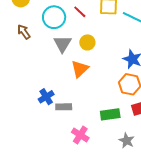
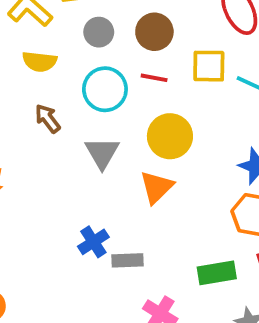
red line: (80, 12) -> (154, 78), turned -32
yellow circle: (87, 42) -> (170, 136), size x1.5
gray triangle: (62, 44) -> (102, 153), moved

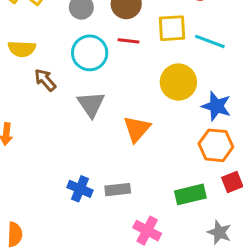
yellow semicircle: (40, 62) -> (22, 49), moved
yellow circle: (170, 136) -> (178, 82), moved
blue cross: (93, 242) -> (80, 189), moved, turned -30

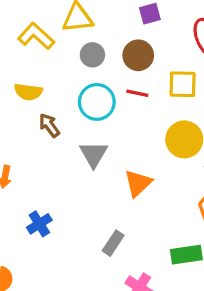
blue cross: (80, 189) -> (39, 224), moved, turned 30
gray rectangle: (118, 190) -> (113, 243), turned -55

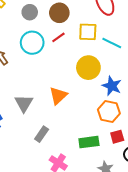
red line: (137, 93) -> (58, 37), turned -48
gray triangle: (94, 154) -> (24, 103), moved

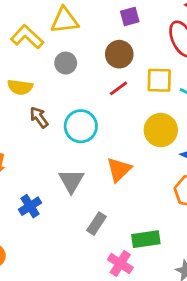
gray circle: (30, 12) -> (66, 63), moved
cyan circle: (32, 43) -> (81, 126), moved
green rectangle: (89, 142) -> (146, 239), moved

